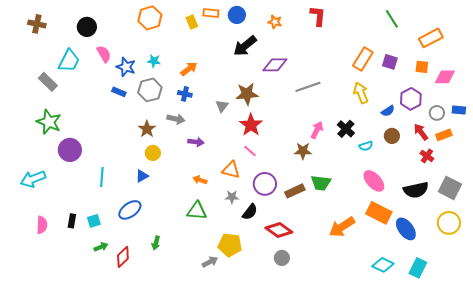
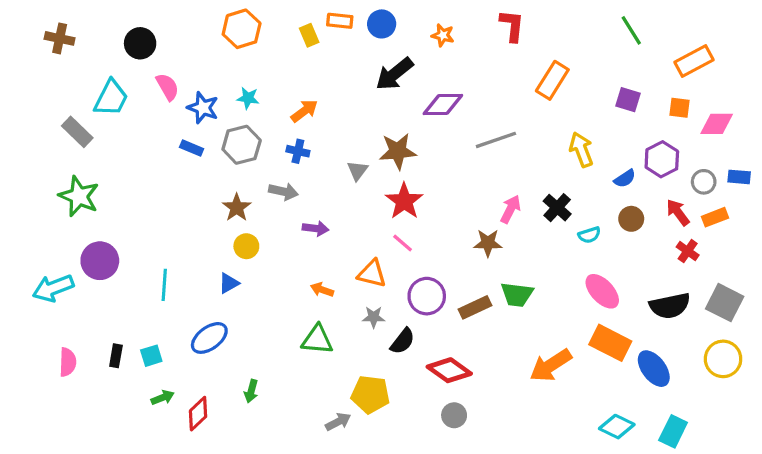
orange rectangle: (363, 59) -> (552, 80), moved
purple circle: (70, 150) -> (100, 261), moved

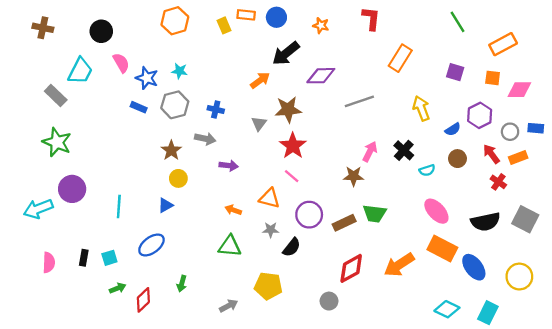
orange arrow: (304, 111) -> (260, 80), moved
yellow circle: (723, 359) -> (519, 277), moved
red diamond: (449, 370) -> (351, 268), moved, turned -64
gray arrow: (338, 422) -> (229, 306), moved

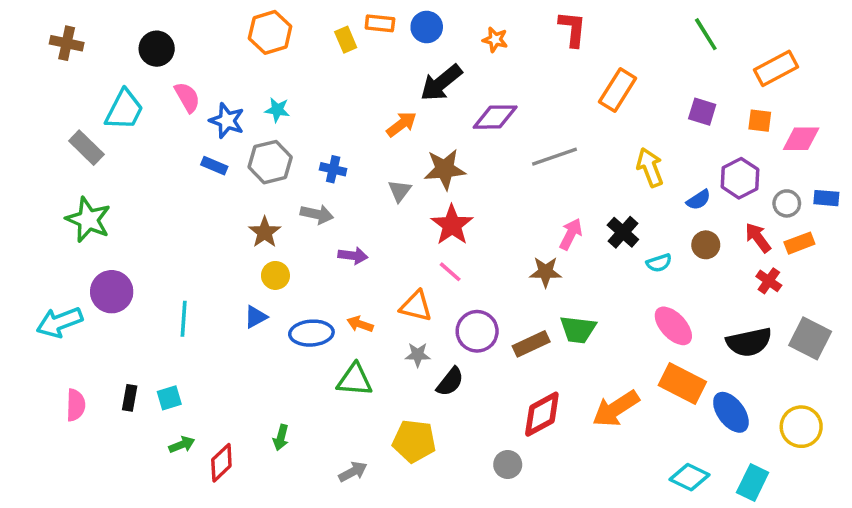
blue ellipse: (151, 245) -> (311, 333), moved, turned 32

